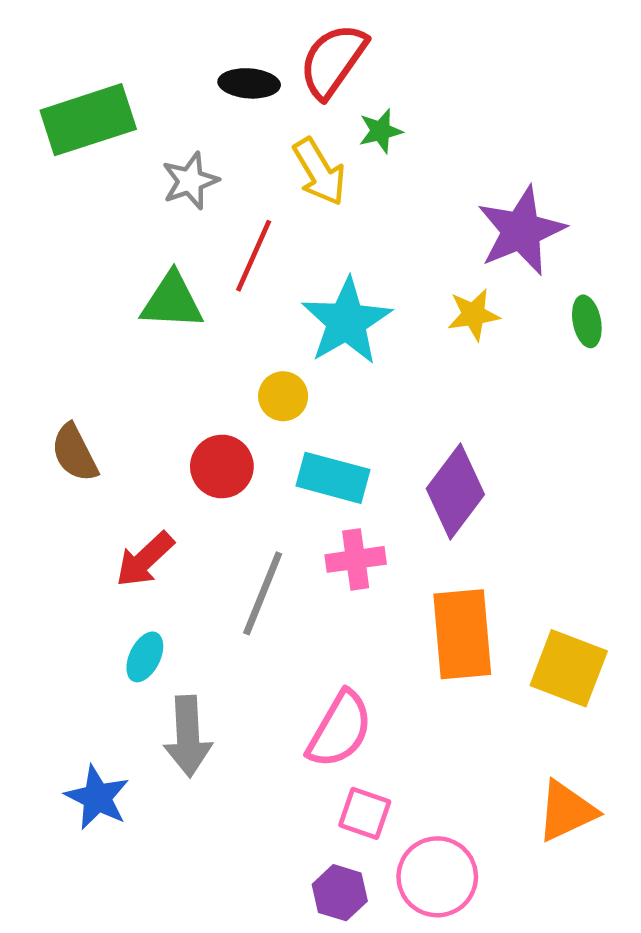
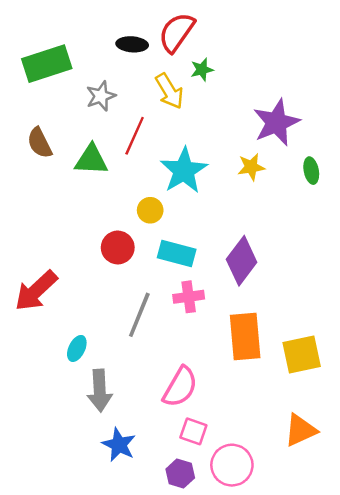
brown semicircle: (75, 453) -> (40, 143), moved
red arrow: (145, 559) -> (36, 291), moved, size x1.4
yellow square: (569, 668) -> (302, 354), turned -33
blue star: (97, 797) -> (119, 445), moved

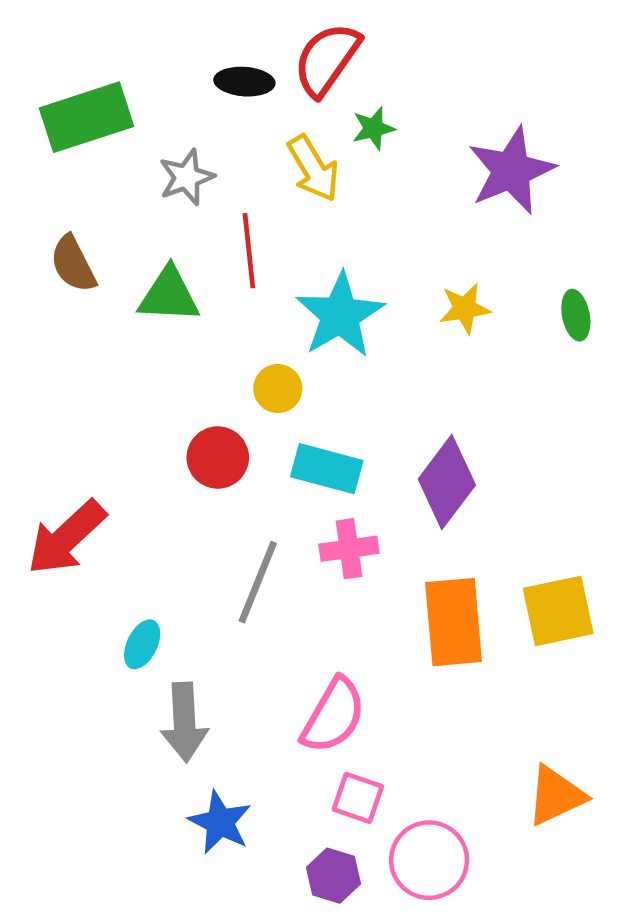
purple star: (276, 122) -> (511, 171), moved
red line: (135, 136) -> (249, 251), turned -30
yellow square: (302, 354) -> (558, 611), moved

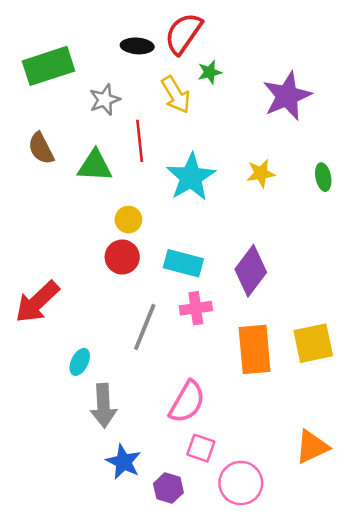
yellow circle: (278, 389) -> (128, 220), moved
purple hexagon: (333, 876) -> (168, 488), moved

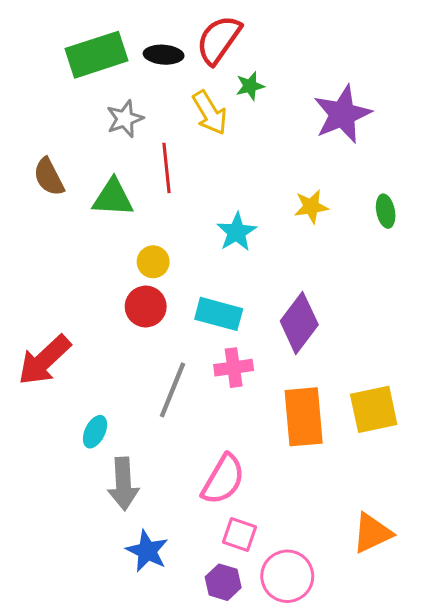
green rectangle: (48, 66) -> (96, 55), moved
cyan star: (191, 177) -> (237, 232), moved, size x0.7
purple hexagon: (168, 488) -> (223, 582), moved

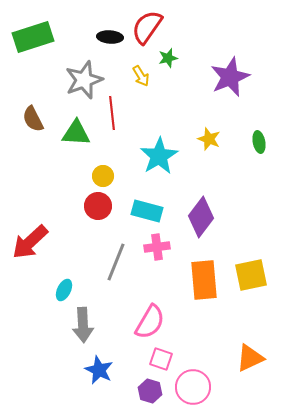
green rectangle: (96, 55) -> (33, 37), moved
yellow arrow: (210, 113) -> (141, 76), size x0.7
gray star: (125, 119) -> (84, 80), size x1.5
yellow star: (311, 207) -> (209, 139), turned 30
cyan star: (237, 232) -> (159, 156), size x1.4

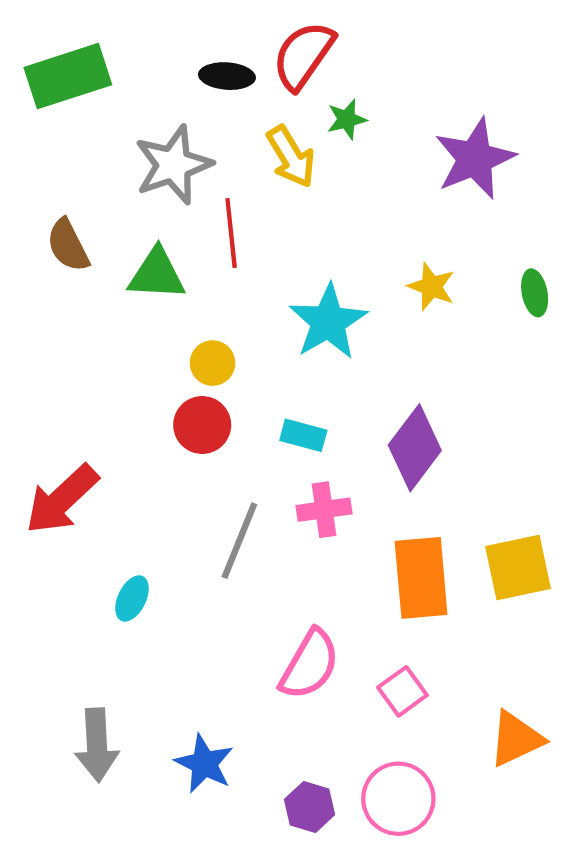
yellow arrow: (141, 76) -> (291, 157), size x1.4
cyan rectangle: (147, 211) -> (303, 435), size x0.7
gray arrow: (83, 325) -> (97, 745), moved
pink square: (161, 359) -> (402, 691), moved, turned 35

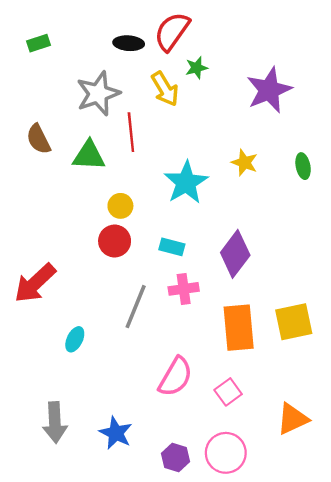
green rectangle: (68, 76) -> (39, 43), size x0.5

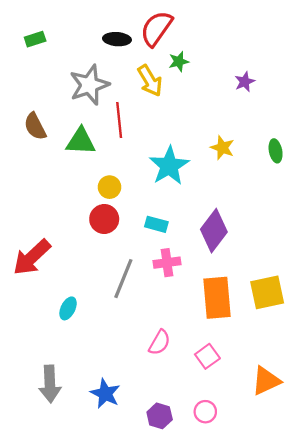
purple star: (269, 90) -> (245, 82), size x0.5
pink semicircle: (175, 377) -> (160, 342), size x0.7
pink circle: (226, 453) -> (205, 412), size x0.6

